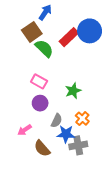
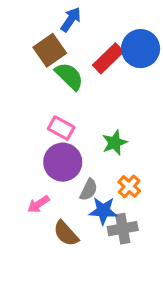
purple circle: (40, 103) -> (63, 162), size x1.5

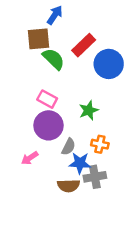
blue circle: (141, 49) -> (109, 64), moved
brown square: (50, 50) -> (38, 39), turned 30
orange cross: (129, 186) -> (100, 144), turned -30
brown semicircle: (66, 233) -> (69, 186), moved, turned -50

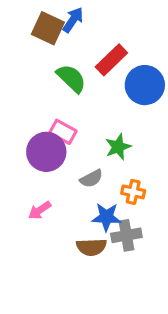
brown square: (38, 39) -> (48, 28), moved, turned 30
purple circle: (48, 125) -> (46, 152), moved
gray semicircle: (69, 147) -> (91, 179), moved, turned 36

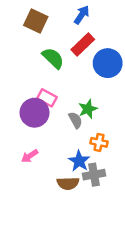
blue arrow: (73, 20) -> (82, 15), moved
gray semicircle: (91, 179) -> (75, 120), moved, turned -91
blue star: (106, 217) -> (79, 161), turned 30

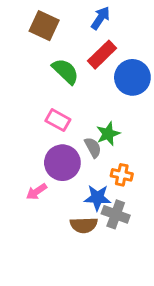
purple circle: (35, 113) -> (62, 163), moved
blue star: (79, 161) -> (97, 198), turned -30
gray cross: (94, 175) -> (116, 214), turned 30

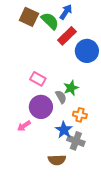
green semicircle: (65, 71) -> (50, 21), moved
blue star: (97, 198) -> (64, 130), turned 30
brown semicircle: (84, 225) -> (57, 160), moved

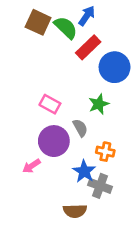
green star: (71, 88) -> (99, 104), moved

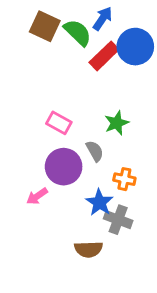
blue circle: (115, 67) -> (135, 47), moved

